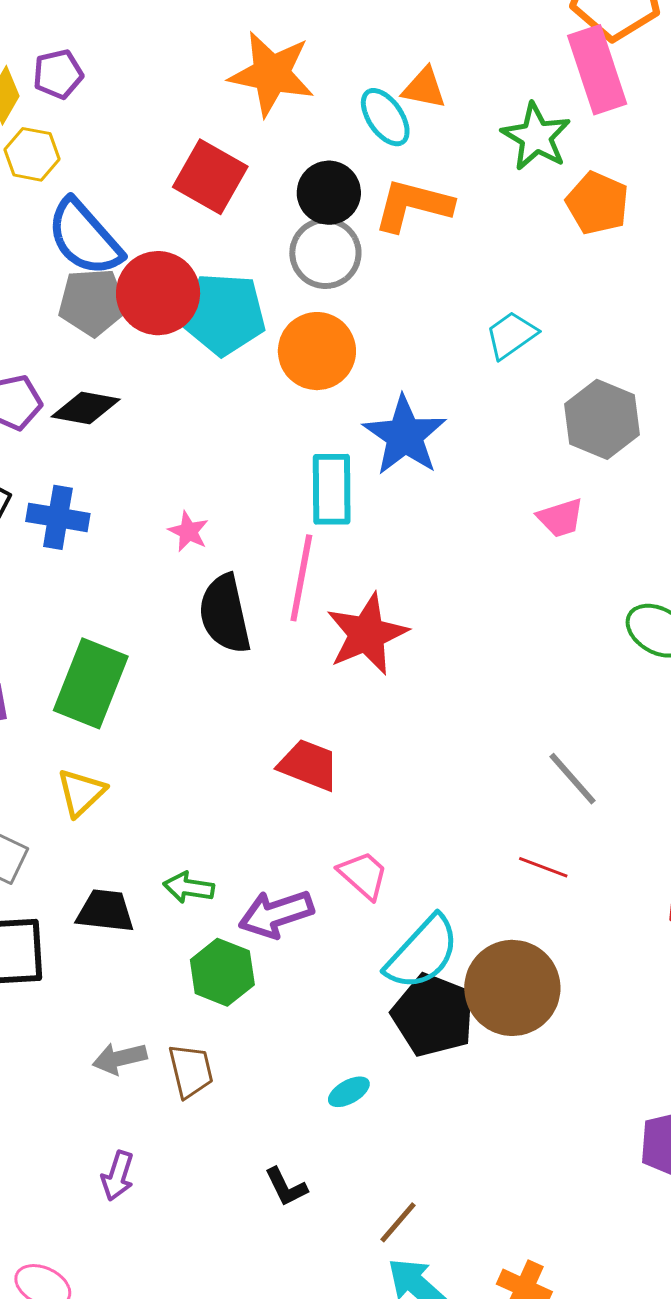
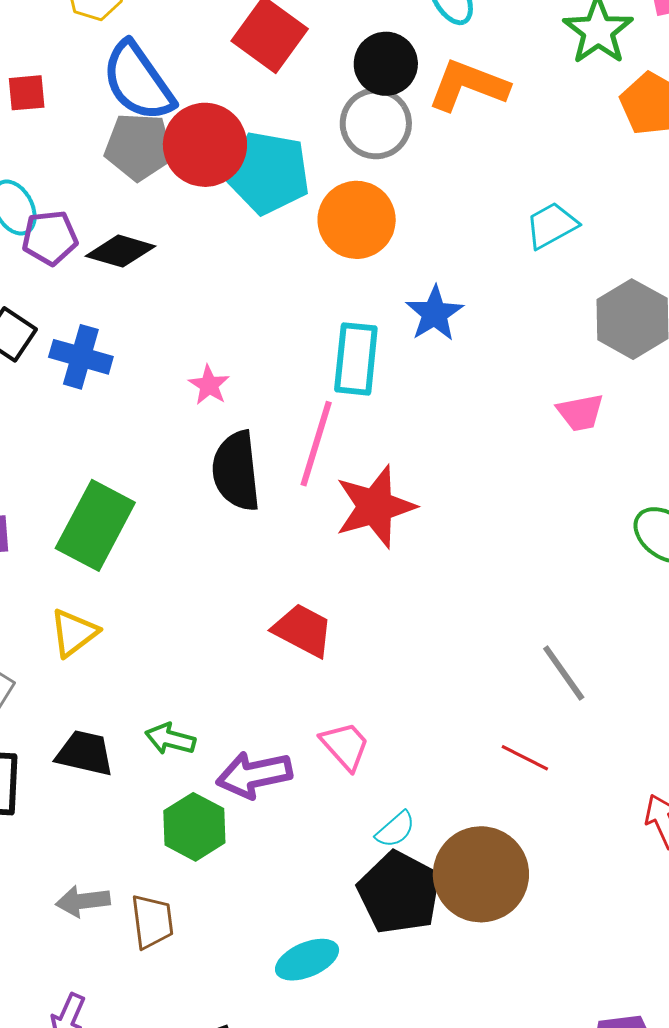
blue star: (405, 436) -> (435, 313), size x0.7
cyan semicircle: (422, 953) -> (395, 829), size x0.5
cyan ellipse: (349, 1092) -> (307, 960), size x1.5

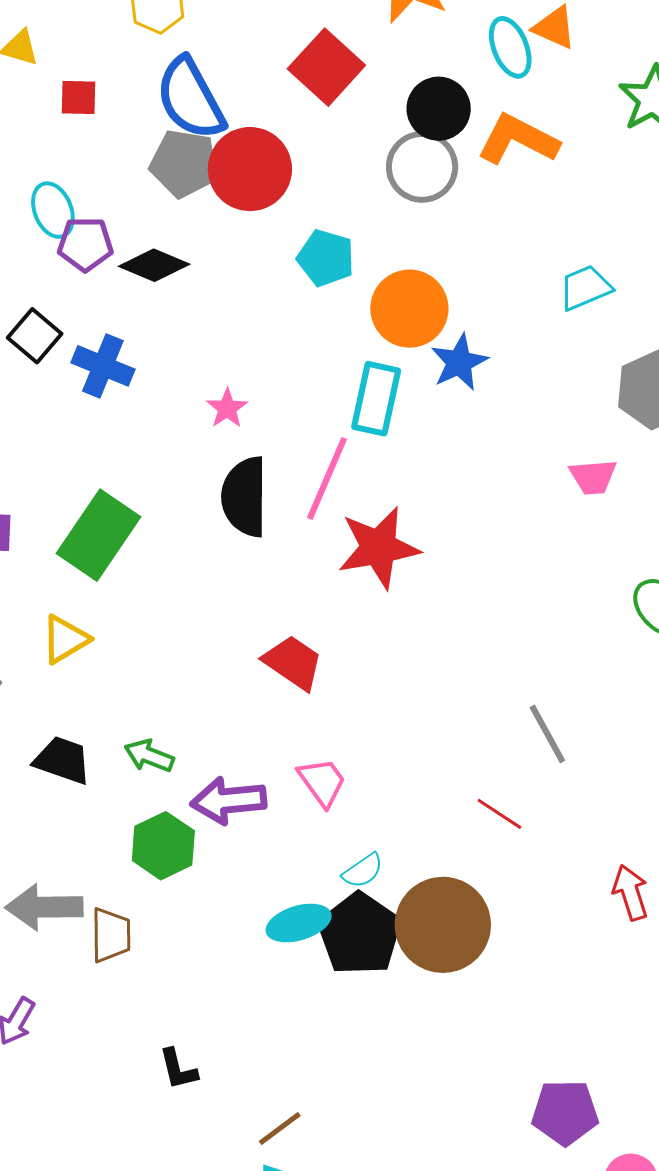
cyan pentagon: (268, 173) -> (326, 258), moved, size x0.7
orange circle: (357, 220) -> (409, 309), moved
gray arrow: (83, 901) -> (44, 907), size x1.4
cyan ellipse: (307, 960) -> (299, 923), moved

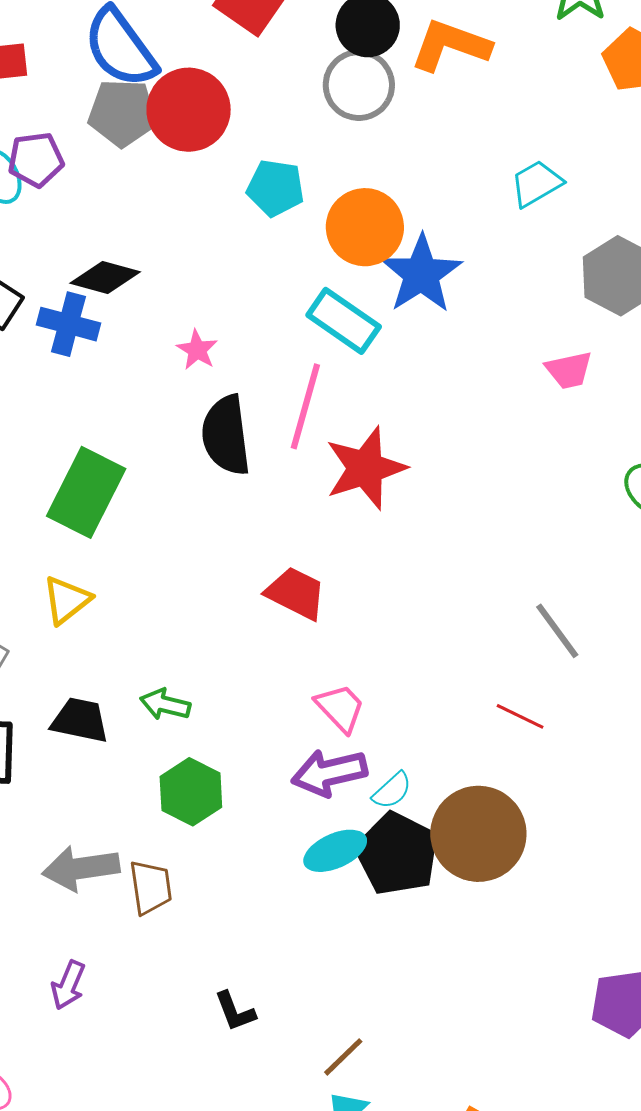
purple pentagon: (85, 244) -> (36, 160), moved
black diamond: (154, 265) -> (105, 278), moved
blue star: (459, 362) -> (421, 274), size x1.4
cyan rectangle: (376, 399) -> (344, 321), turned -60
purple arrow: (229, 801) -> (329, 773), moved

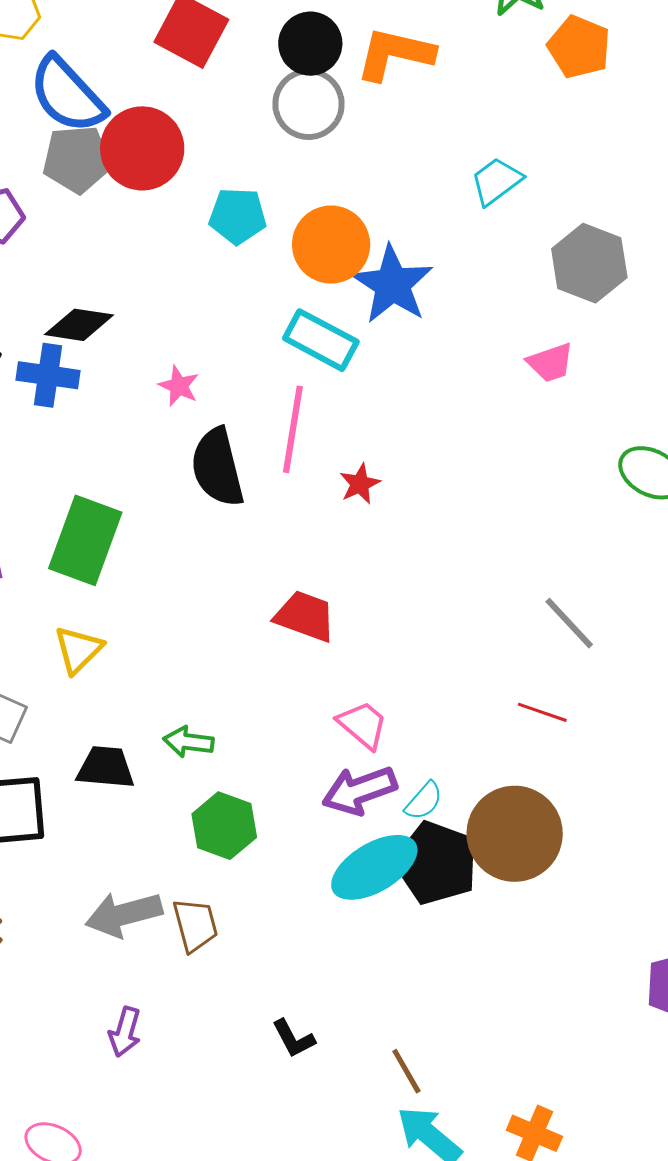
red star: (366, 468) -> (360, 484), size x0.5
cyan ellipse: (335, 851) -> (374, 867), size x1.4
brown line: (343, 1057) -> (406, 1071), turned -69

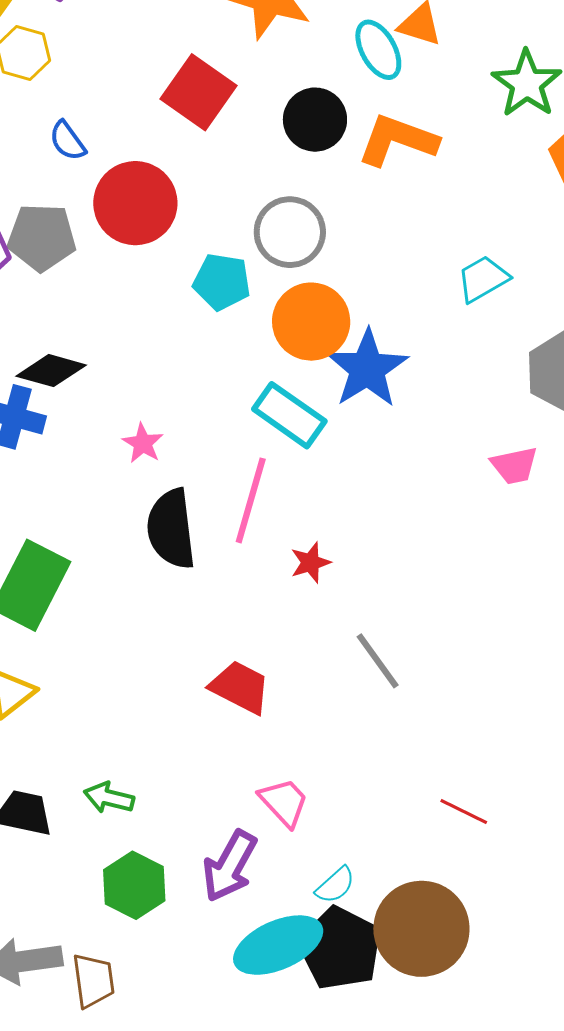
blue semicircle: (67, 95) -> (68, 141), size x0.5
gray circle: (309, 104) -> (290, 232), moved
gray pentagon: (77, 159) -> (42, 237), moved
gray line: (569, 623) -> (378, 661), moved
purple arrow: (359, 790) -> (230, 866), moved, turned -48

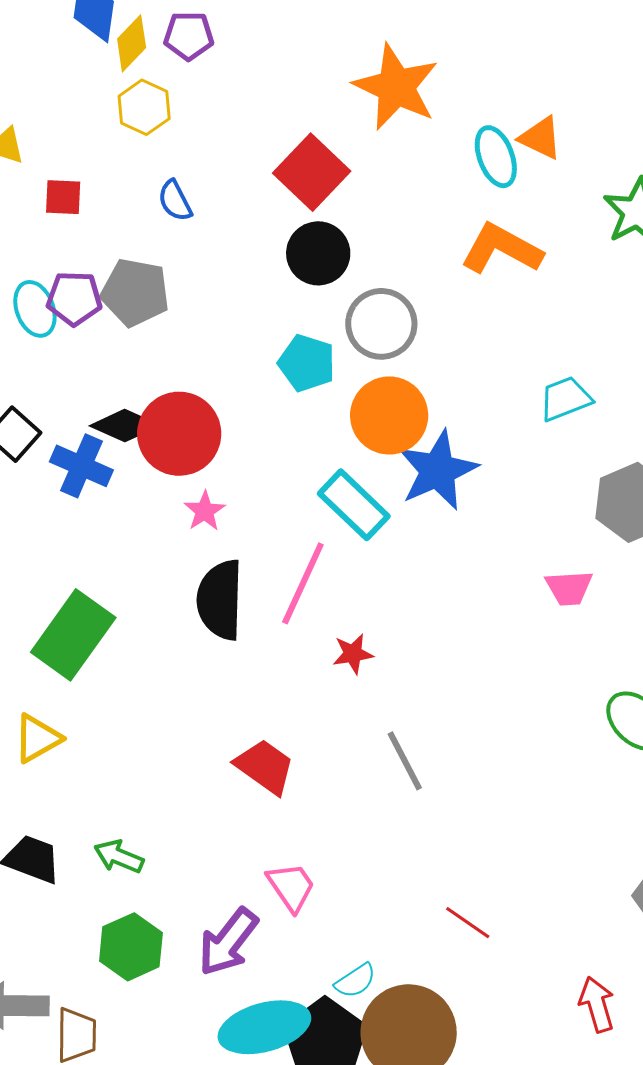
black circle: (315, 120) -> (318, 253), moved
red circle: (135, 203) -> (179, 434), moved
cyan semicircle: (335, 885) -> (355, 981), moved

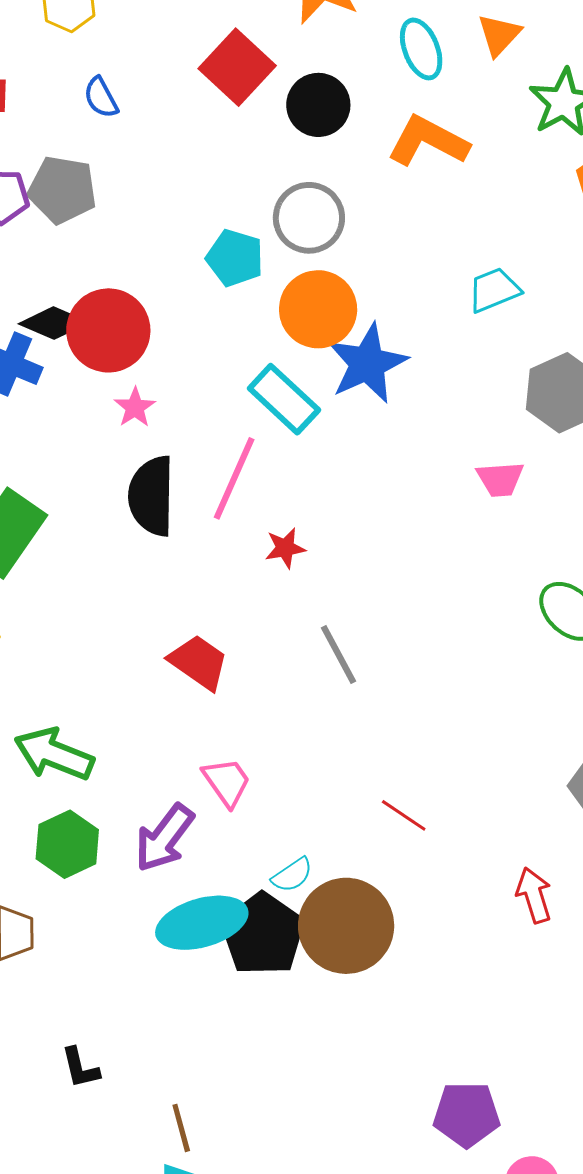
orange triangle: (541, 138) -> (499, 35), moved, turned 48
black circle: (318, 253) -> (318, 105), moved
green arrow: (119, 857) -> (54, 754), size x1.6

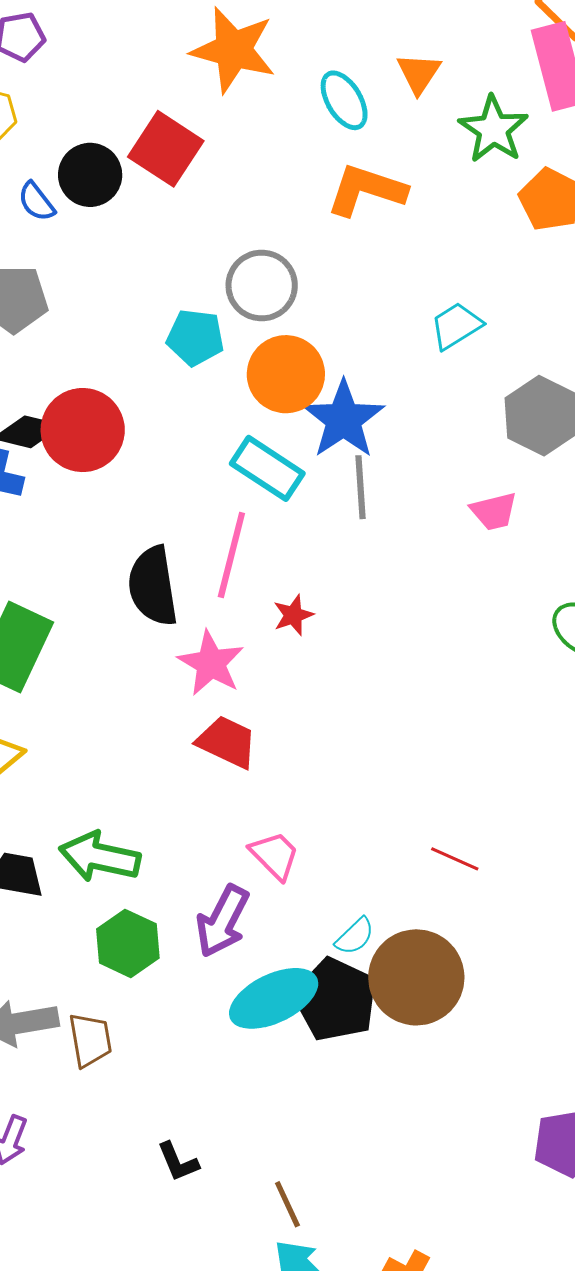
black circle: (318, 105) -> (90, 175), moved
pink star: (135, 407) -> (211, 663), moved, size x1.6
gray line: (338, 654) -> (360, 487), moved, turned 34

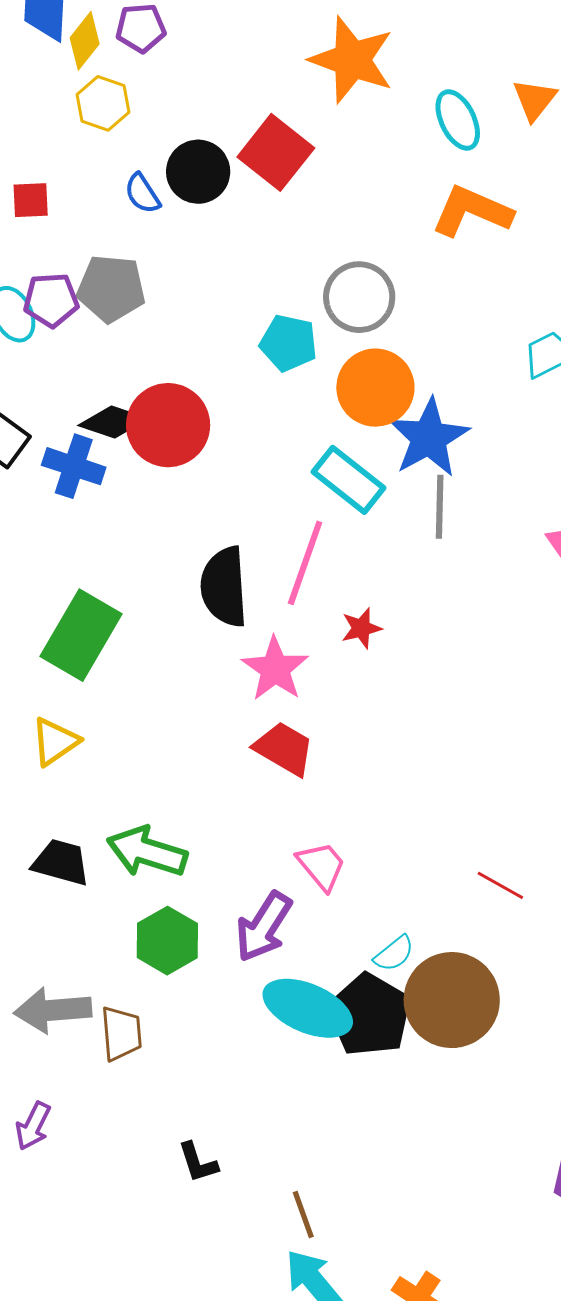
cyan ellipse: (274, 998) -> (308, 1008), turned 44

